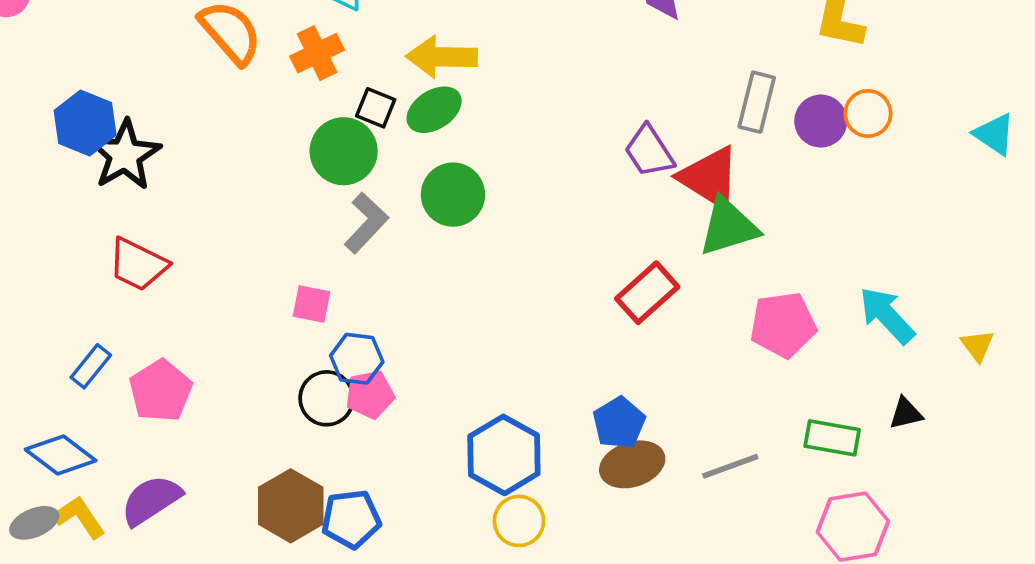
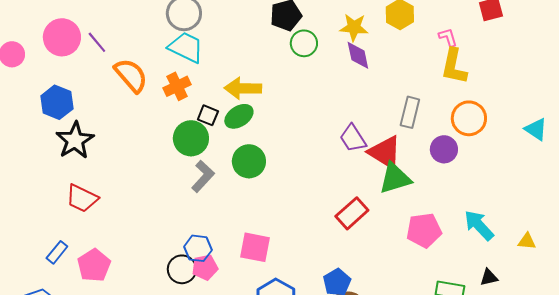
orange circle: (868, 113) -> (469, 118), size x1.4
purple circle: (821, 121) -> (444, 149), moved
blue hexagon: (85, 123) -> (57, 102), moved
pink square: (311, 304) -> (255, 247), moved, size x1.5
yellow triangle: (977, 346) -> (527, 241), turned -48

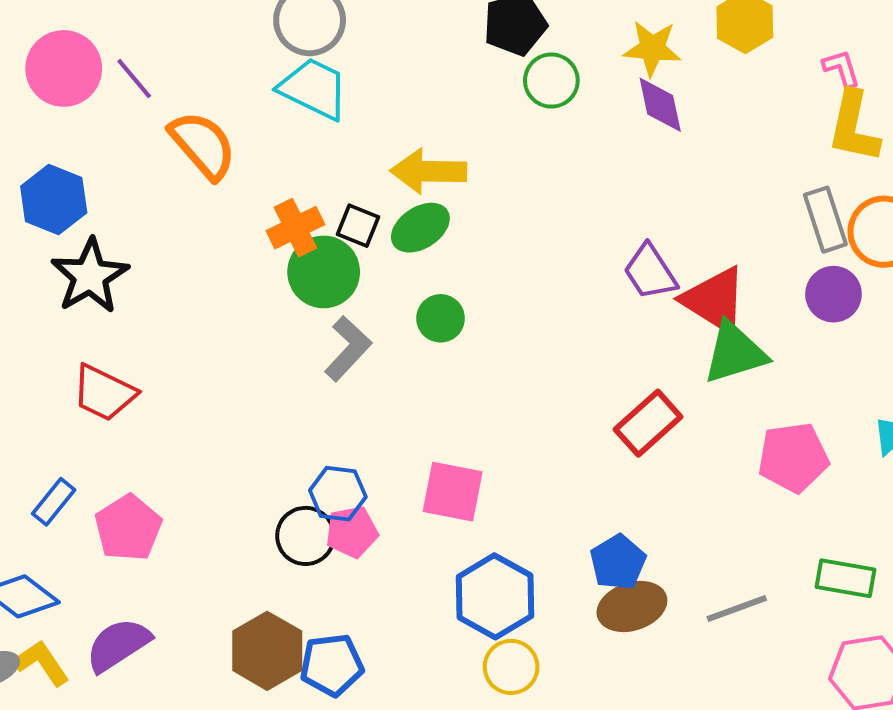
orange cross: (177, 86) -> (295, 228), moved
gray rectangle: (410, 112) -> (825, 220), moved, turned -32
green circle: (249, 161) -> (441, 318), size x0.7

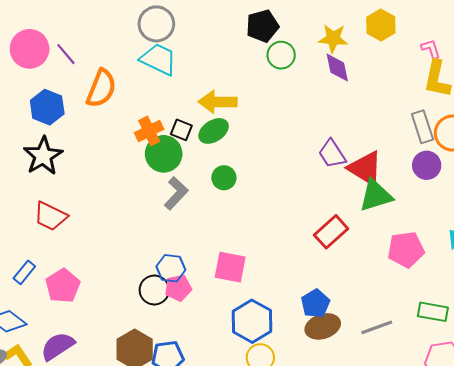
orange semicircle: (203, 145) -> (101, 88), turned 63
blue hexagon: (54, 199) -> (47, 107), moved

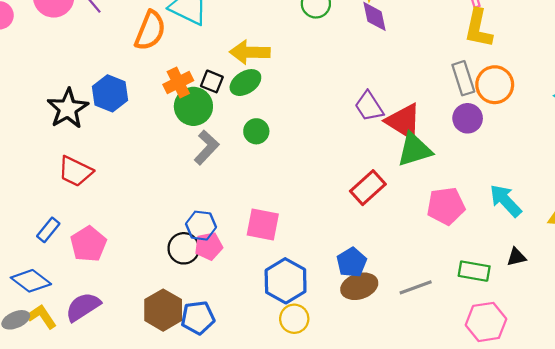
orange semicircle: (101, 88) -> (150, 31), moved
blue hexagon: (47, 107) -> (110, 93), moved

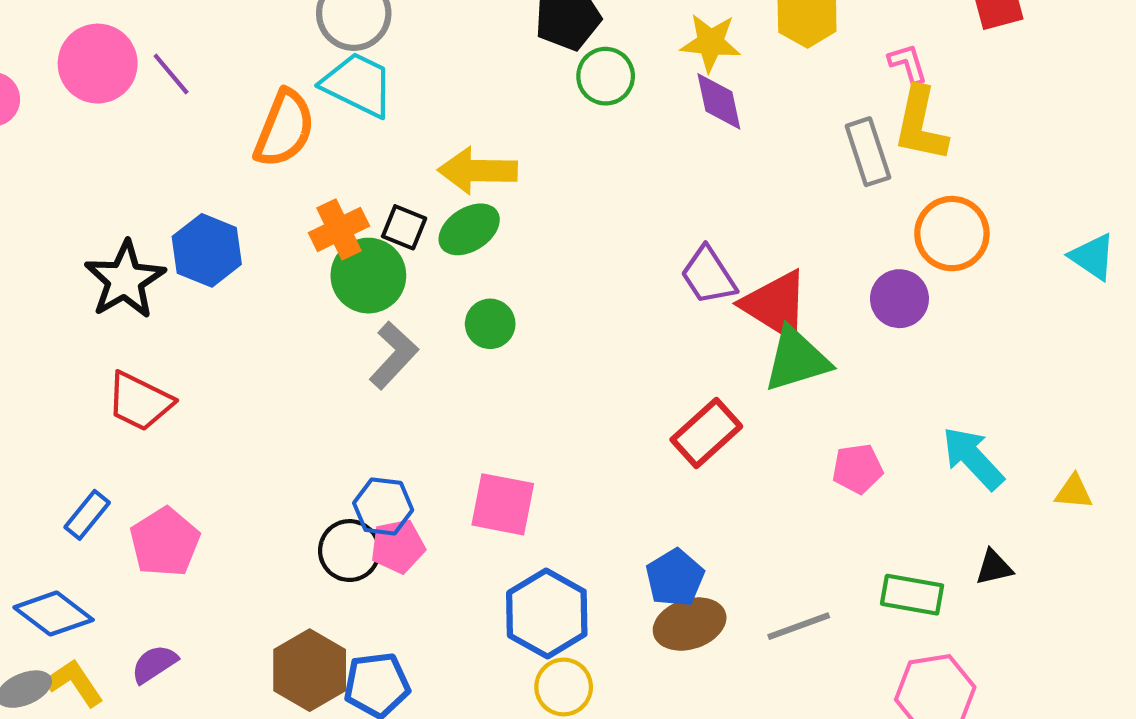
gray rectangle: (463, 78) -> (868, 152), moved
pink pentagon: (446, 206) -> (857, 469), size x0.7
purple semicircle: (83, 307) -> (154, 664), size x0.7

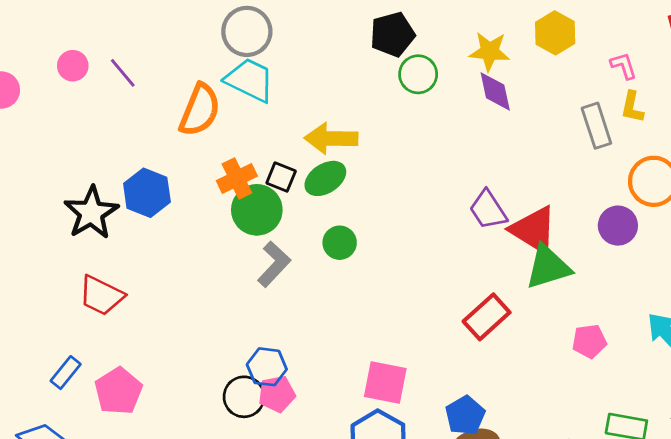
pink circle: (98, 64) -> (73, 66), size x0.6
yellow L-shape: (920, 124) -> (632, 107), size x0.6
pink square: (503, 504) -> (385, 383), moved

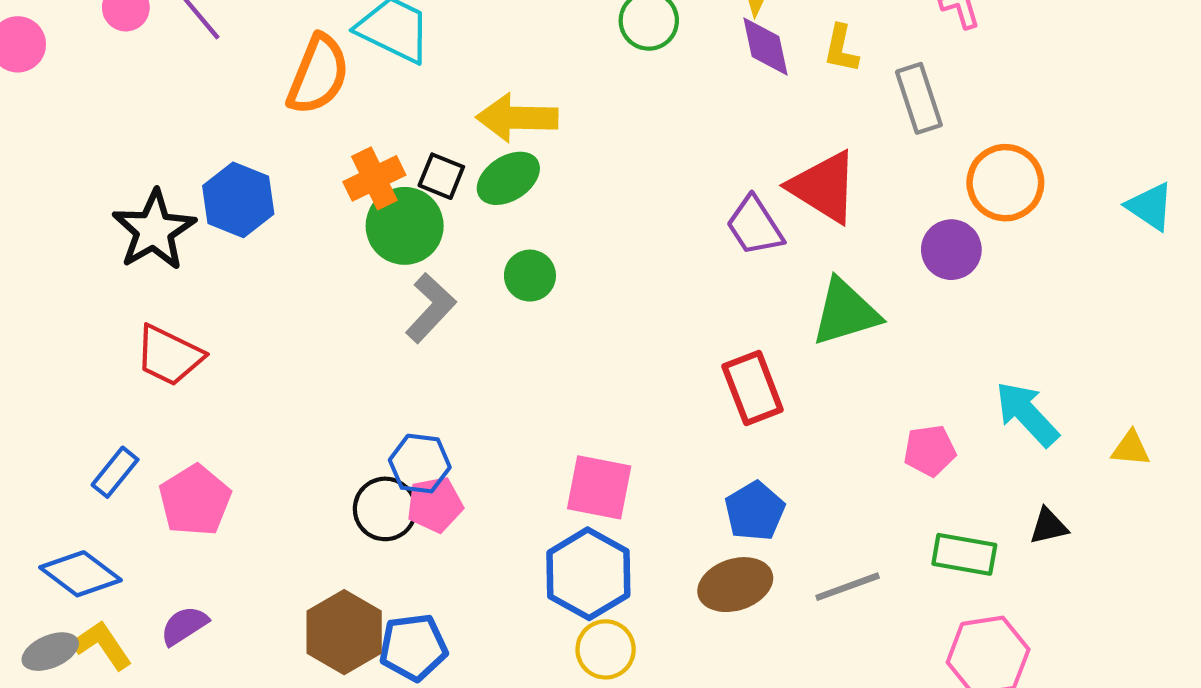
yellow L-shape: (632, 107) -> (841, 49), moved
red triangle: (534, 230) -> (824, 187), moved
red rectangle: (487, 317) -> (753, 388), turned -69
pink pentagon: (589, 341) -> (930, 451), moved
blue pentagon: (465, 415) -> (755, 511), moved

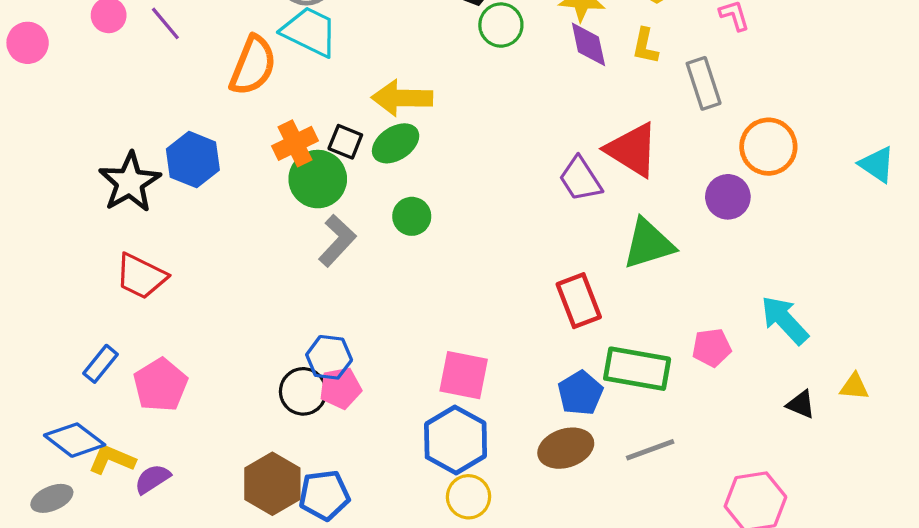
yellow triangle: (1131, 448) -> (854, 387), moved
black triangle: (1049, 526) -> (801, 404), turned 36
green rectangle: (964, 554) -> (637, 369), moved, size x1.4
yellow L-shape: (102, 645) -> (112, 459), moved, turned -33

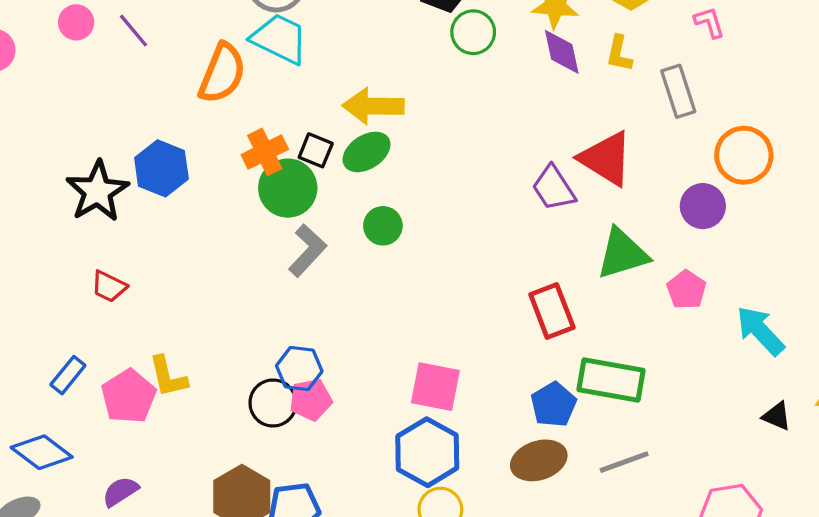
red trapezoid: (141, 276) -> (109, 286), size x0.7
pink pentagon: (712, 348) -> (686, 290), moved, turned -30
yellow L-shape: (112, 459) -> (168, 377), moved, turned -126

